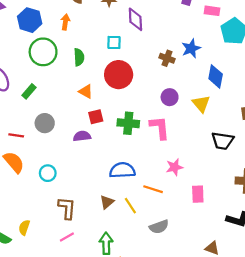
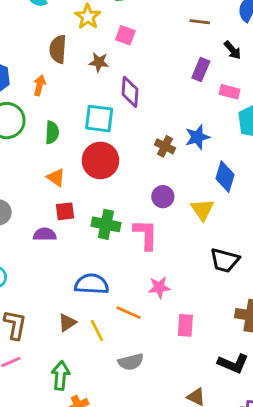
cyan square: (114, 42) -> (99, 119), size x1.5

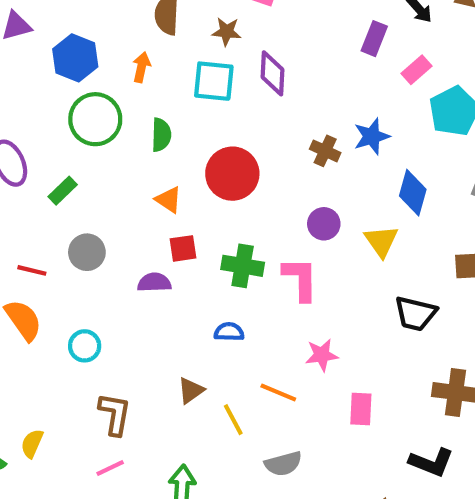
pink rectangle: (230, 92) -> (416, 70), turned -54
cyan square: (99, 119) -> (214, 81), moved
blue semicircle: (92, 284) -> (229, 332), moved, size x0.6
brown triangle: (67, 323) -> (191, 391), moved

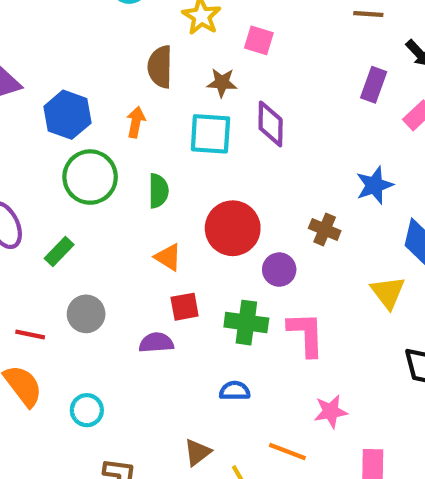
brown cross: (325, 151) -> (325, 230), moved
purple circle: (324, 224) -> (279, 270), moved

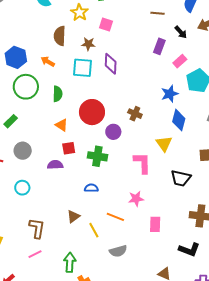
orange arrow: (136, 122) -> (48, 61), turned -72
blue star: (374, 185) -> (170, 94), moved
pink L-shape: (306, 334) -> (142, 163), moved
cyan circle: (87, 410) -> (22, 188), moved

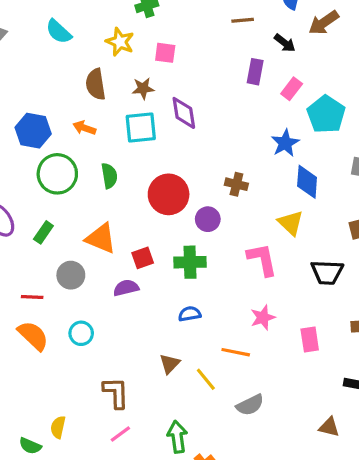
orange triangle: (62, 125) -> (101, 238), moved, size x1.5
pink rectangle: (155, 224) -> (310, 340), moved

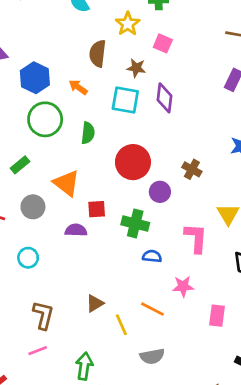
blue semicircle: (190, 314) -> (152, 256), moved

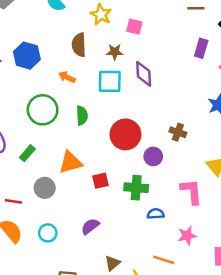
blue hexagon: (35, 78) -> (27, 56), moved
orange triangle: (66, 183) -> (70, 162), turned -45
purple semicircle: (76, 230) -> (90, 226), moved, turned -30

